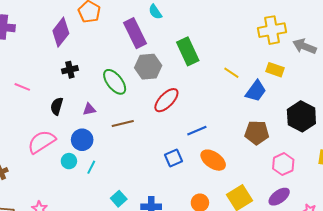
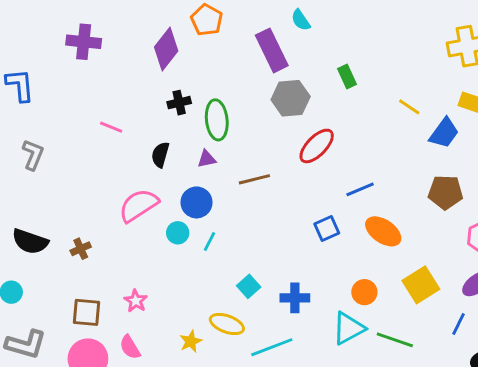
green rectangle: (188, 51) -> (347, 76), size x0.6
green ellipse: (115, 82) -> (217, 120), moved, turned 32

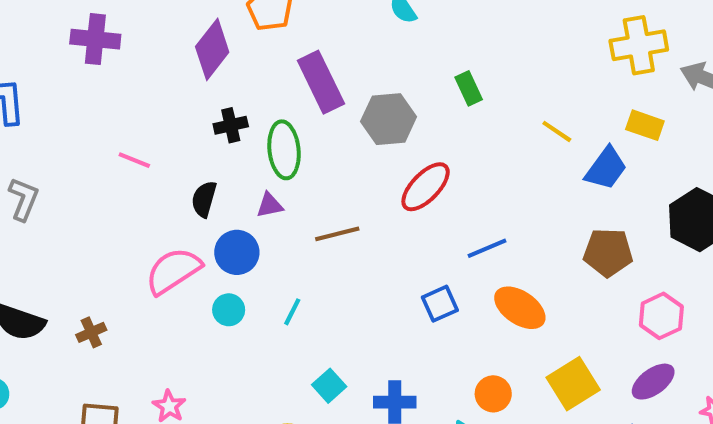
purple rectangle: (272, 50) -> (321, 82), moved
blue circle: (197, 202) -> (237, 252), moved
cyan line: (210, 241) -> (292, 312), moved

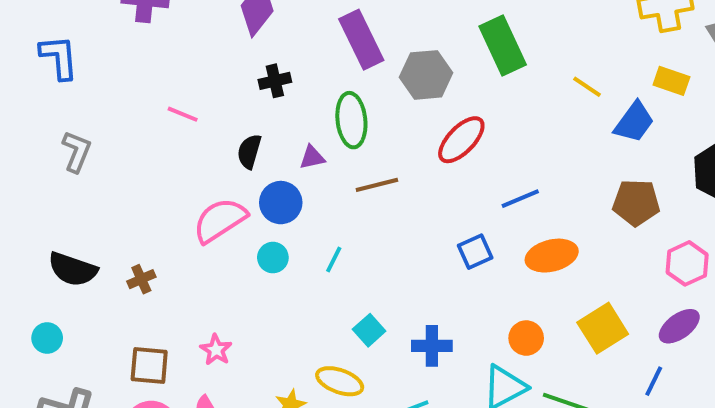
green rectangle: (469, 88) -> (503, 45), size x1.8
green ellipse: (284, 150) -> (351, 120), moved
orange ellipse: (520, 308) -> (552, 256), turned -48

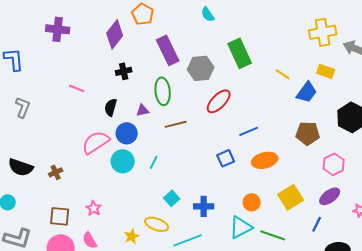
cyan circle: (273, 258) -> (123, 161), size x1.5

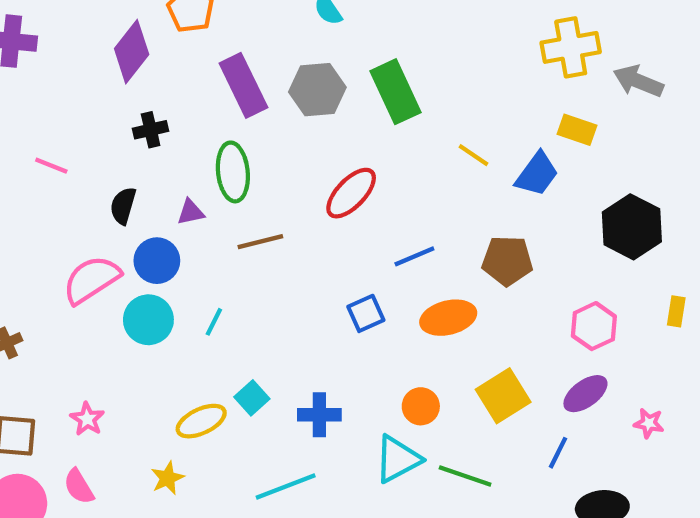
gray hexagon: (201, 68) -> (317, 90), moved
yellow line: (283, 74) -> (474, 155), moved
brown pentagon: (308, 133) -> (507, 261), moved
yellow ellipse: (157, 224) -> (201, 421), moved, turned -45

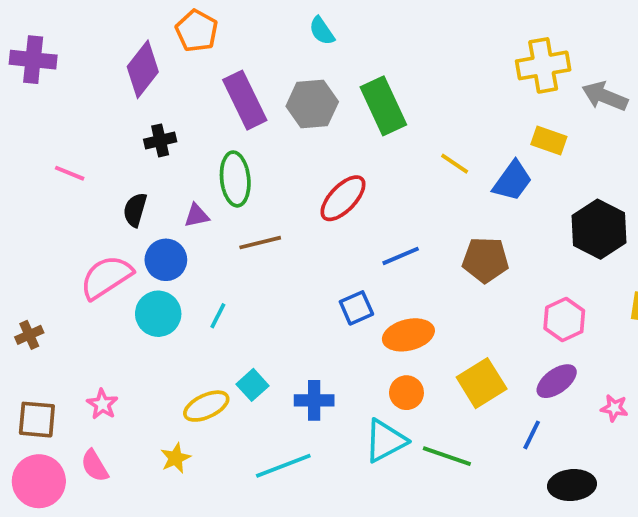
orange ellipse: (448, 318) -> (408, 335), moved

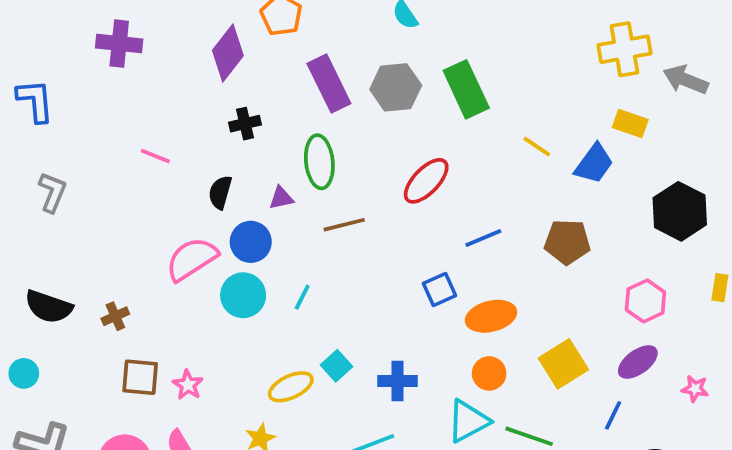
brown square: (37, 420) -> (140, 377), moved

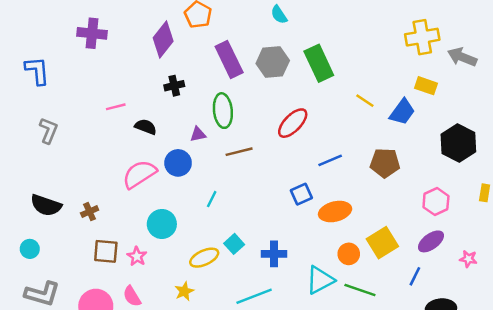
pink line: (155, 156) -> (116, 107), turned -36
black semicircle: (220, 192) -> (146, 127), moved, turned 95
cyan circle: (243, 295) -> (162, 224), moved
orange circle: (489, 373) -> (349, 254), moved

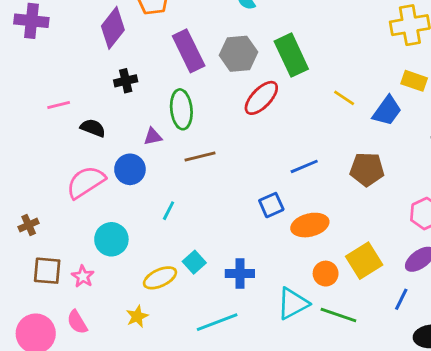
red ellipse: (293, 123) -> (261, 98), moved

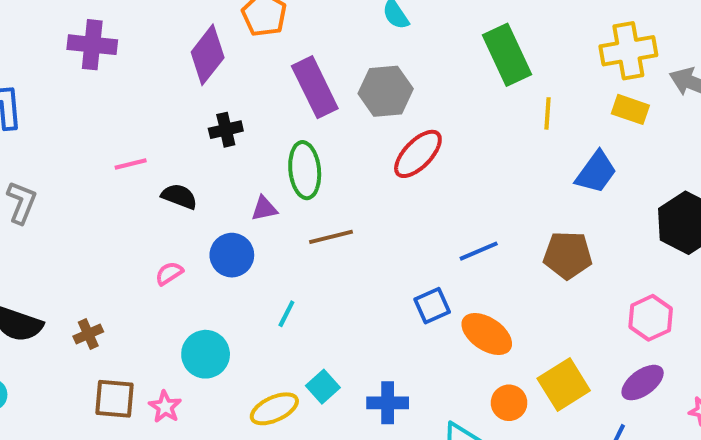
green rectangle: (291, 55) -> (507, 55), moved
yellow rectangle: (414, 81) -> (630, 109), moved
yellow line: (344, 98) -> (547, 113), moved, turned 60
pink semicircle: (86, 182) -> (169, 273), size x0.5
orange ellipse: (310, 225) -> (487, 334), turned 48

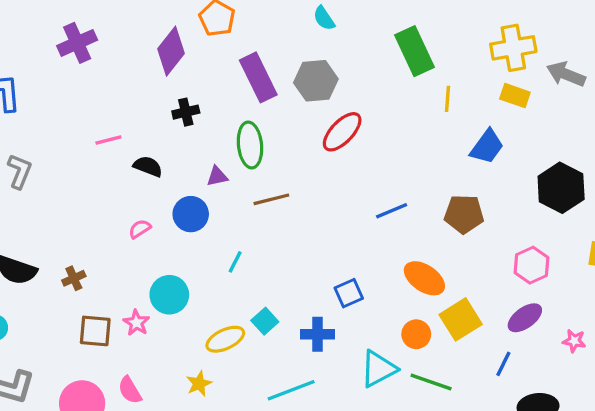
purple cross: (92, 45) -> (77, 43), turned -30
blue square: (432, 306) -> (349, 293), moved
orange ellipse: (487, 334) -> (424, 278), moved
pink star: (165, 407) -> (136, 323), moved

